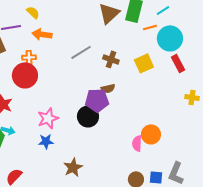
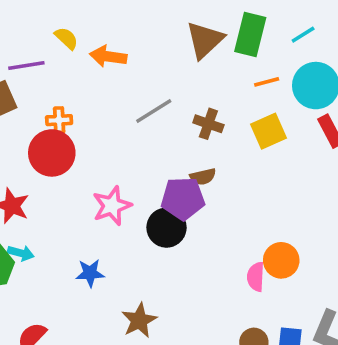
orange line: (150, 27) -> (267, 82), moved
orange arrow: (42, 34) -> (108, 56), moved
pink star: (48, 118) -> (112, 206), moved

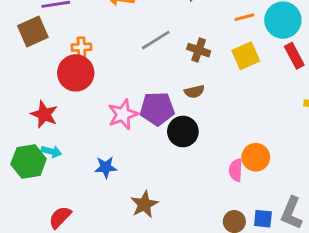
purple pentagon: (183, 198) -> (157, 109), moved
black circle: (167, 228) -> (183, 132), moved

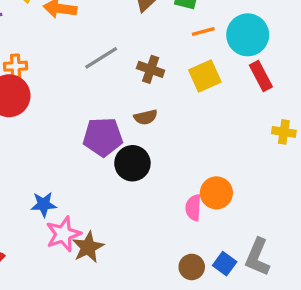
pink star: (123, 114) -> (63, 234), moved
blue square: (263, 219) -> (225, 264), turned 30

